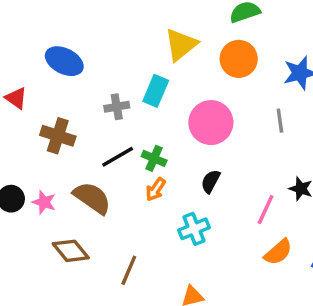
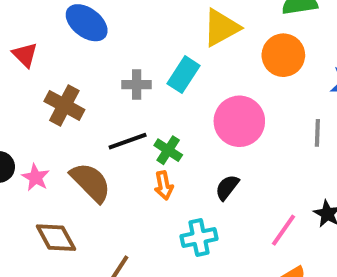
orange arrow: (156, 189) -> (164, 185), turned -55

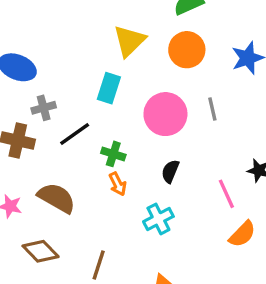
gray cross: (137, 85) -> (44, 108), moved
gray line: (317, 133) -> (212, 109), moved
black line: (128, 141) -> (75, 134), moved
pink line: (283, 230) -> (226, 194), turned -44

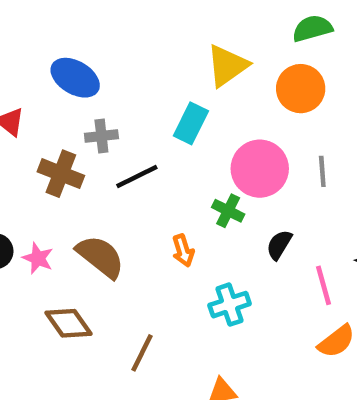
green cross: (113, 154) -> (228, 211), moved
black semicircle: (170, 171) -> (279, 245), moved

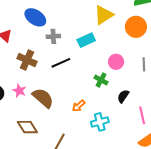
cyan rectangle: (191, 123) -> (86, 40), turned 36
gray cross: (101, 136) -> (53, 36), moved
pink circle: (260, 169) -> (116, 62), size x0.6
orange arrow: (183, 251) -> (79, 106), moved, turned 64
pink star: (38, 258) -> (19, 91), moved

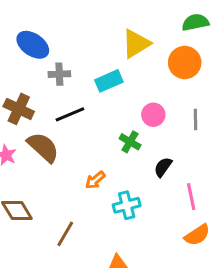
brown semicircle: (43, 98) -> (43, 147), moved

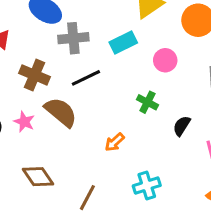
gray cross: (59, 74) -> (73, 38), size x1.4
pink circle: (153, 115) -> (165, 60), moved
cyan cross: (127, 205) -> (147, 186), moved

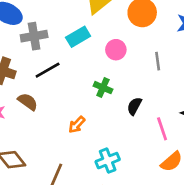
brown semicircle: (61, 112) -> (28, 102), size x0.7

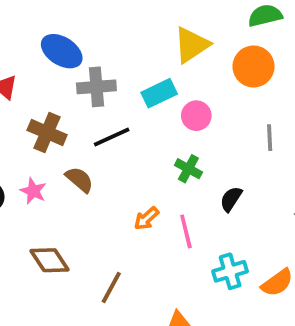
pink circle: (116, 50) -> (196, 116), moved
pink line: (162, 129) -> (186, 231), moved
cyan cross: (108, 161) -> (230, 271), moved

